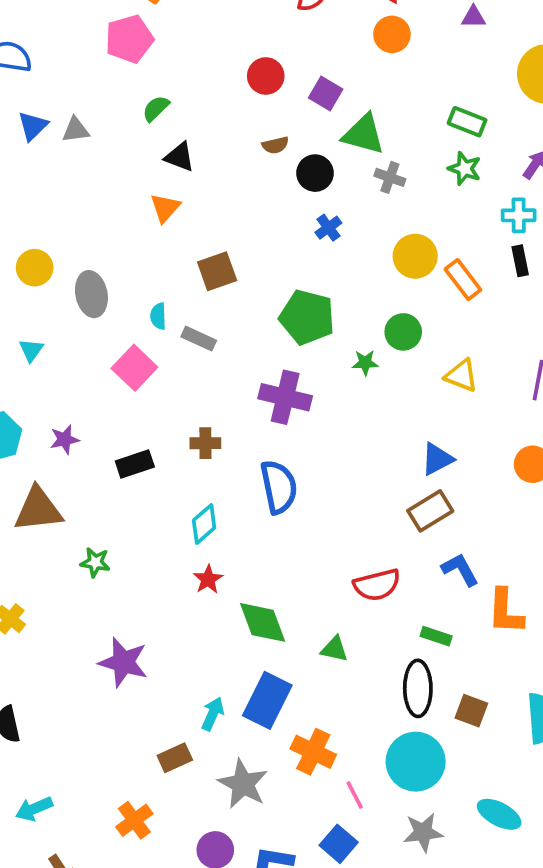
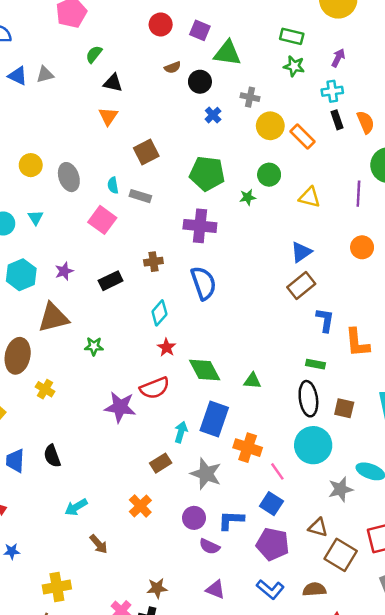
blue triangle: (33, 126) -> (18, 76), turned -42
gray cross: (390, 177) -> (250, 97), moved
blue L-shape: (460, 570) -> (325, 320), turned 45
red semicircle: (377, 585) -> (155, 388), moved
gray star: (423, 832) -> (341, 489), moved

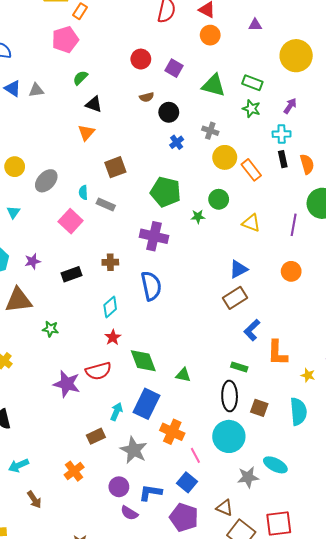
green triangle: (227, 53) -> (214, 85), moved
gray ellipse: (69, 177) -> (46, 181), turned 55
blue L-shape: (325, 320) -> (252, 330), turned -150

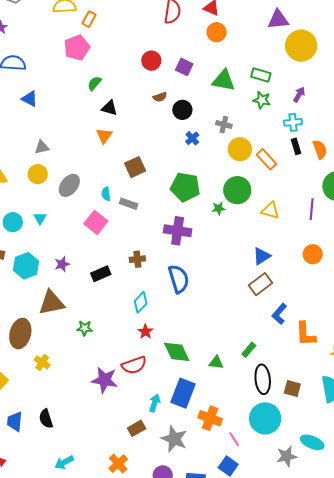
purple triangle: (255, 25) -> (278, 20), moved, size x1.6
gray triangle: (36, 90) -> (42, 147), moved
green circle: (219, 199) -> (237, 190), size x1.4
green rectangle: (239, 367) -> (249, 350), moved, turned -63

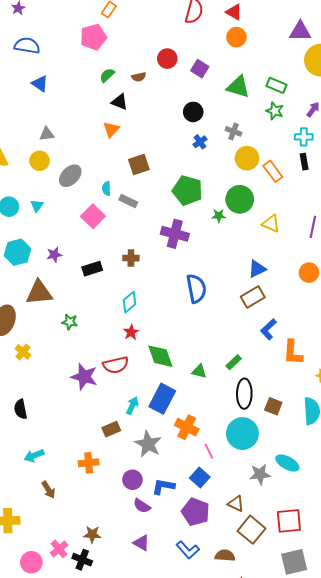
brown semicircle: (160, 97) -> (139, 77), moved
blue semicircle: (179, 279) -> (196, 289), moved
orange cross: (118, 464) -> (89, 463), turned 30

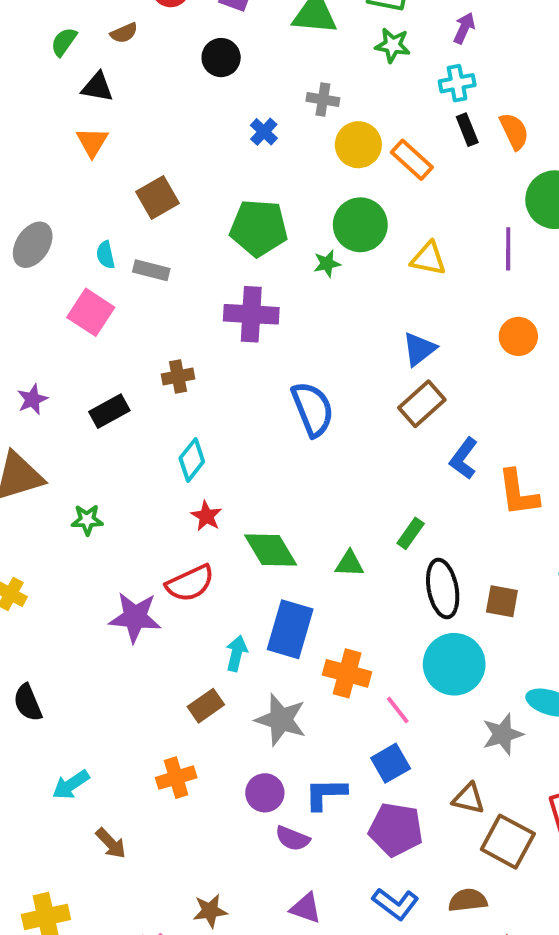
black circle: (193, 112) -> (221, 58), moved
blue square: (200, 478) -> (391, 763), turned 30

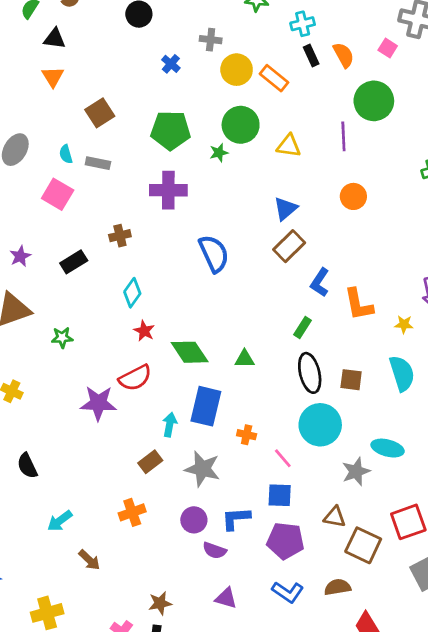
green rectangle: (411, 533) -> (303, 328), moved
orange cross: (347, 673) -> (247, 435), size x0.6
blue square: (391, 763) -> (280, 495), turned 35

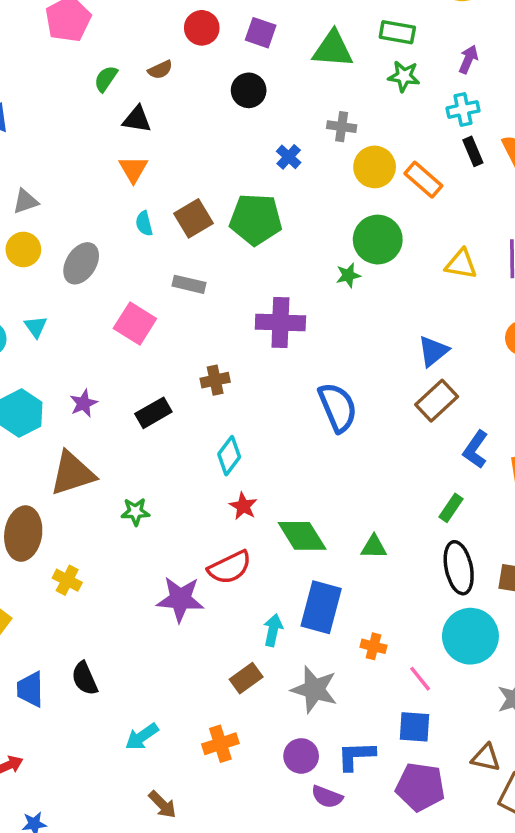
green pentagon: (171, 130) -> (256, 219), moved
yellow triangle: (289, 146) -> (461, 264), moved
cyan semicircle: (66, 154) -> (144, 224), moved
cyan arrow: (60, 521) -> (142, 737), moved

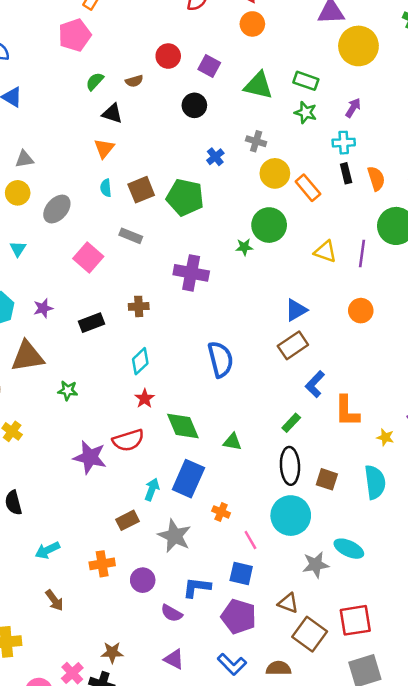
blue semicircle: (338, 407) -> (220, 359), moved
purple circle: (301, 756) -> (143, 580), moved

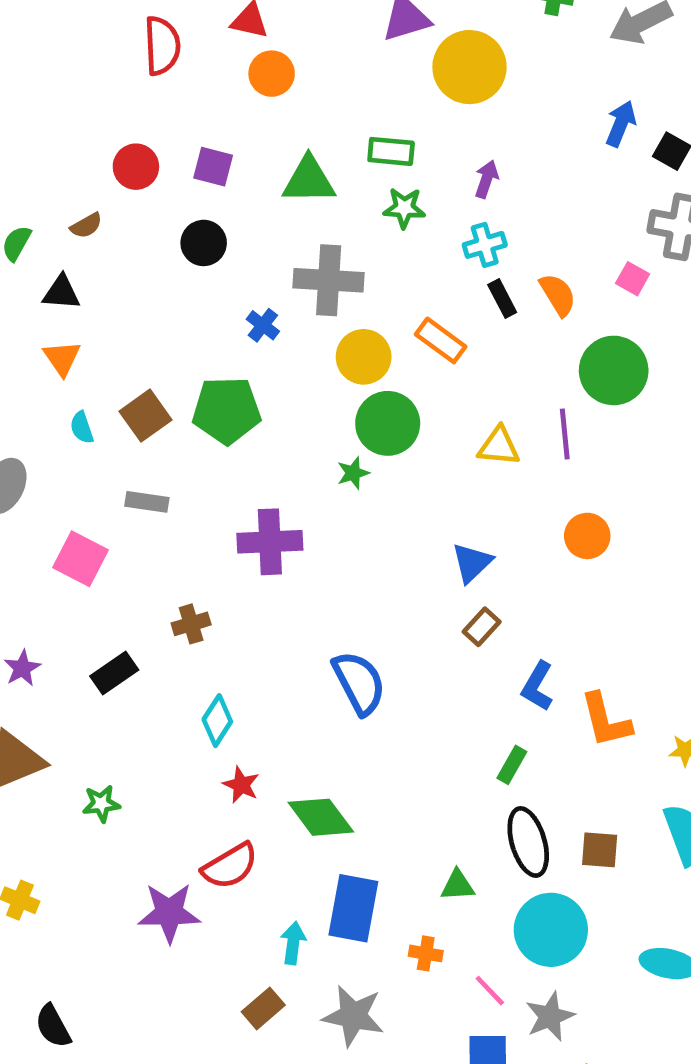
gray cross: (256, 141) -> (329, 280), size x1.8
yellow circle: (275, 173) -> (364, 357), moved
brown rectangle: (293, 345) -> (482, 627), size x0.7
green triangle: (232, 442) -> (458, 885), moved
gray star: (316, 565) -> (550, 1017), moved

